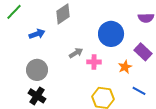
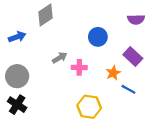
blue circle: (111, 34) -> (98, 37), size x0.7
blue line: (139, 91) -> (128, 89), moved

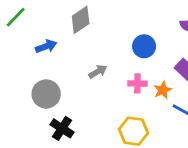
pink cross: (79, 67) -> (137, 83), moved
black cross: (17, 105) -> (62, 128), moved

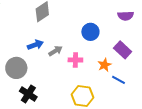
blue arrow: (46, 46) -> (35, 45), moved
pink cross: (137, 83) -> (75, 60), moved

